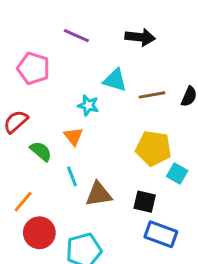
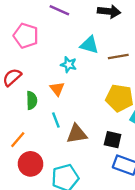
green semicircle: (41, 151) -> (32, 100), turned 48

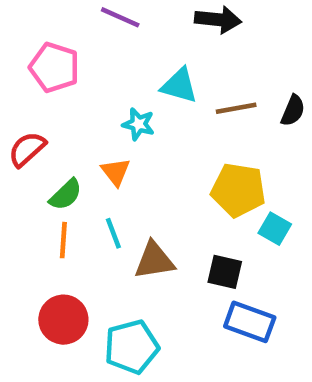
green semicircle: (32, 100) -> (66, 195), turned 48
orange line: (18, 140) -> (63, 240), moved, turned -36

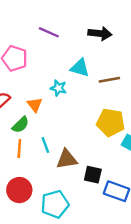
orange triangle: (116, 172) -> (35, 105), moved
black square: (225, 272) -> (93, 175), moved

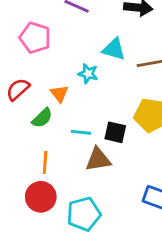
cyan line: (45, 145) -> (81, 132), moved, turned -63
orange line: (19, 149) -> (45, 162), moved
black square: (93, 175) -> (115, 132), moved

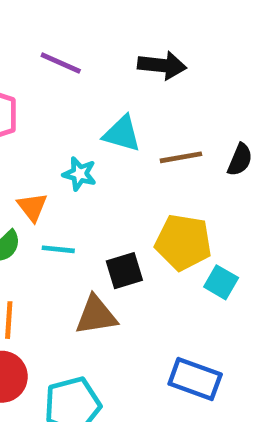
cyan line: (81, 132) -> (58, 249), moved
black square: (115, 132) -> (124, 271), turned -30

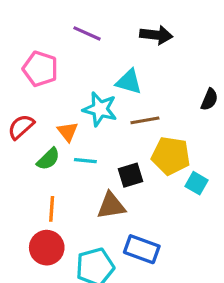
brown line: (181, 157) -> (145, 120), moved
cyan star: (80, 174) -> (100, 109), size x1.5
blue rectangle: (195, 379) -> (142, 249), moved

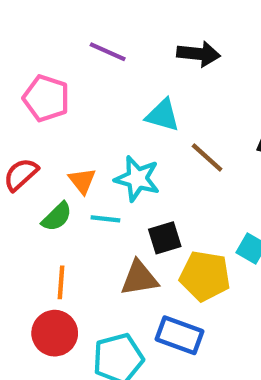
cyan star: (100, 109) -> (137, 179), moved
brown line: (145, 120) -> (207, 157), moved, turned 52
yellow pentagon: (171, 156) -> (205, 276), moved

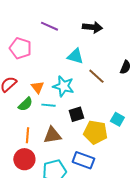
brown triangle: (139, 278) -> (52, 135), moved

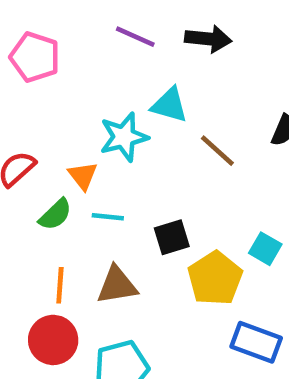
purple line: (49, 26) -> (135, 37), moved
pink pentagon: (20, 48) -> (35, 57), moved
cyan star: (63, 86) -> (124, 137), moved, turned -30
yellow pentagon: (95, 132) -> (215, 278), turned 30
blue rectangle: (83, 160) -> (256, 342), moved

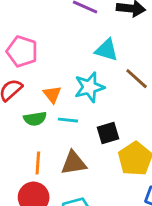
pink pentagon: (35, 57) -> (22, 51), moved
cyan star: (124, 137) -> (89, 87), moved
green semicircle: (55, 215) -> (35, 119), turned 35

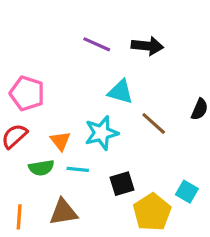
orange line: (38, 163) -> (19, 217), moved
brown triangle: (74, 163) -> (63, 212), moved

